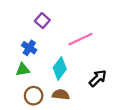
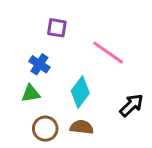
purple square: (42, 21) -> (57, 28), turned -32
pink line: (80, 39) -> (108, 53), turned 60

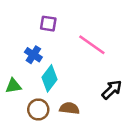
cyan diamond: (80, 92) -> (49, 78), moved
green triangle: (31, 94) -> (13, 86), moved

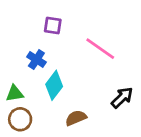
brown semicircle: (69, 108) -> (76, 118), turned -30
brown circle: (38, 110) -> (20, 119), moved

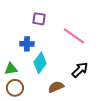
blue cross: (36, 59) -> (27, 44), turned -32
black arrow: (122, 98) -> (80, 70), moved

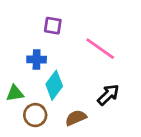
brown circle: (15, 88) -> (35, 115), moved

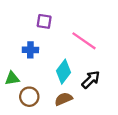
cyan diamond: (54, 85) -> (63, 72), moved

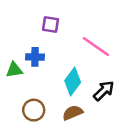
green triangle: (12, 78) -> (14, 70), moved

